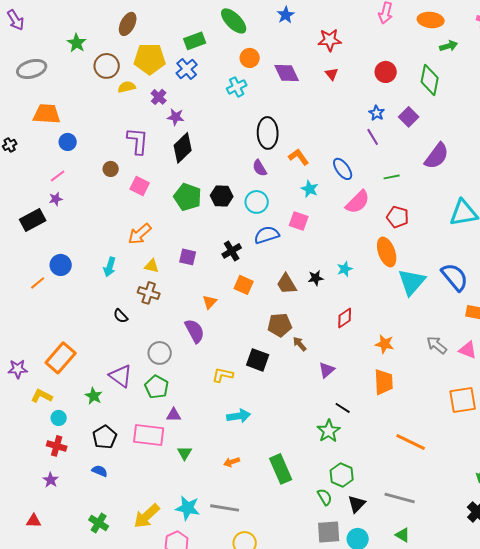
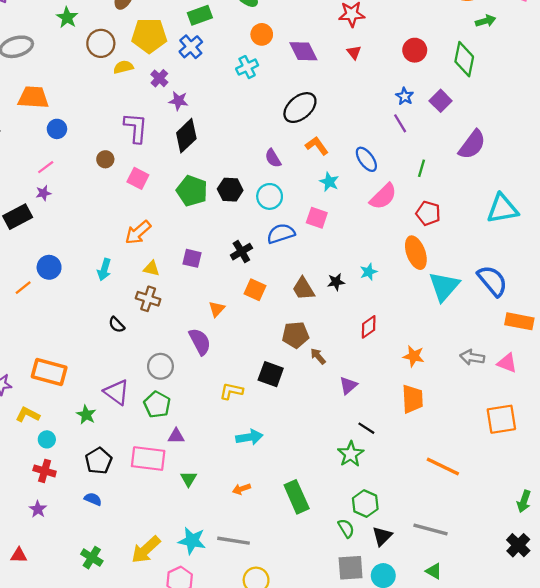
black ellipse: (268, 133) -> (300, 108), moved, turned 52
green line: (392, 177) -> (421, 168), turned -63
gray arrow: (437, 345) -> (472, 357), turned -30
orange rectangle: (61, 358) -> (49, 372), turned 64

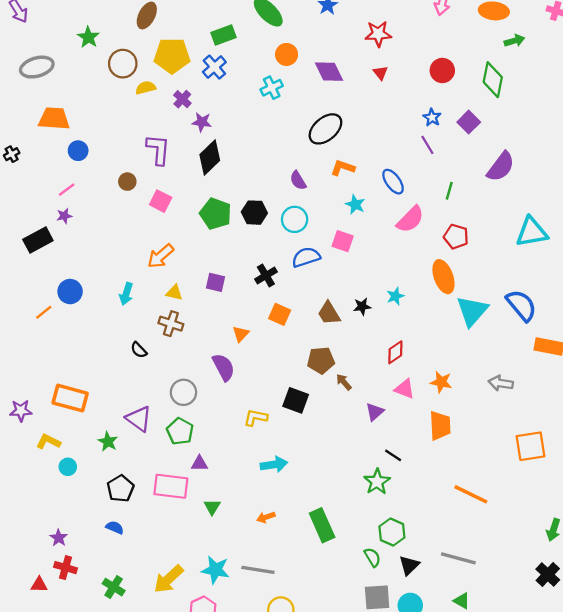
orange L-shape: (317, 146) -> (343, 168), turned -35
pink triangle: (507, 363) -> (405, 389), moved
red cross: (45, 471) -> (65, 568), moved

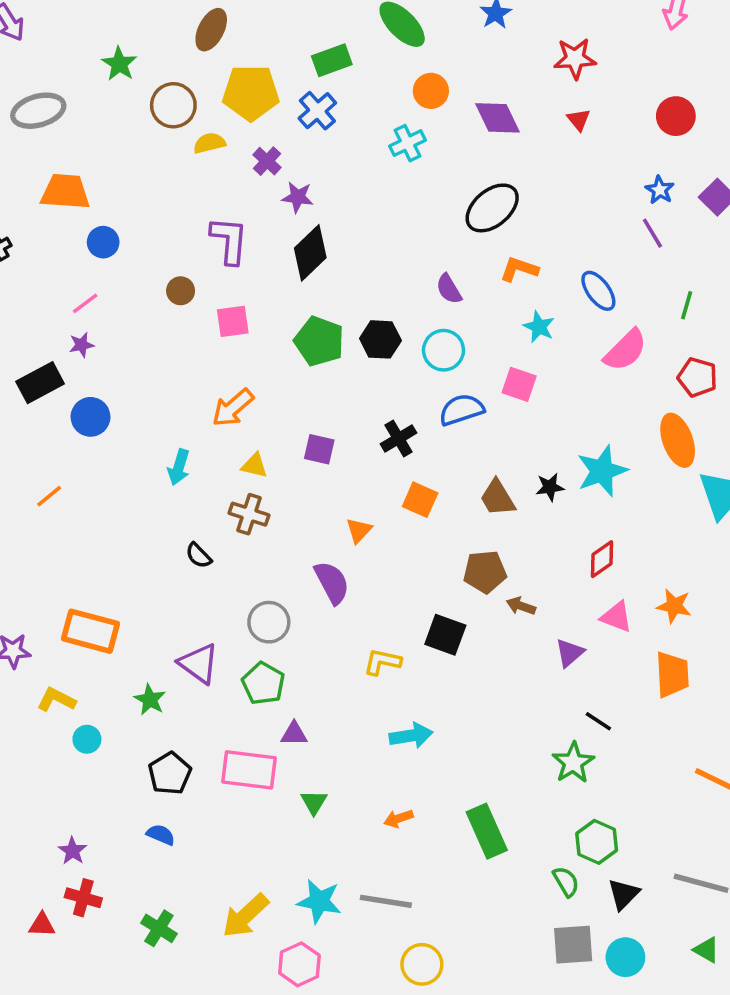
pink square: (161, 201) -> (233, 321), turned -35
blue circle: (70, 292) -> (91, 417), moved
cyan star: (395, 296) -> (602, 471), size x1.8
brown arrow: (344, 382) -> (521, 606), turned -30

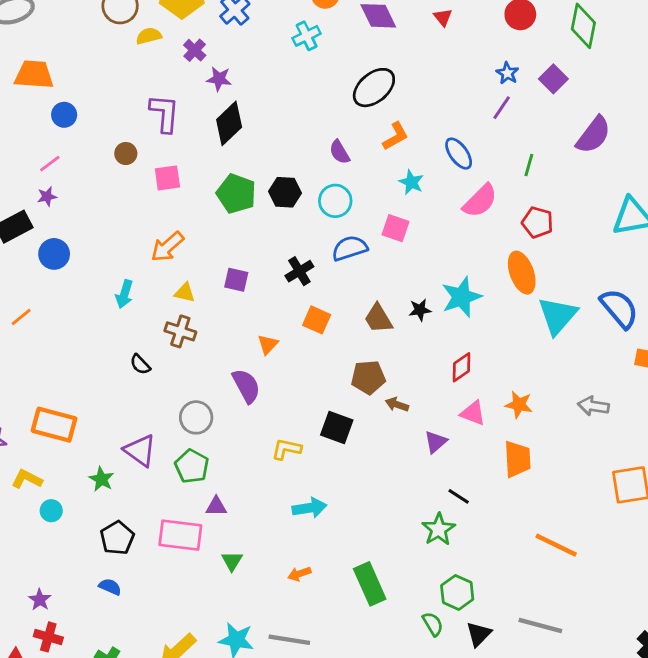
purple line: (652, 233) -> (502, 108), turned 65
orange L-shape: (519, 269) -> (395, 136), turned 132

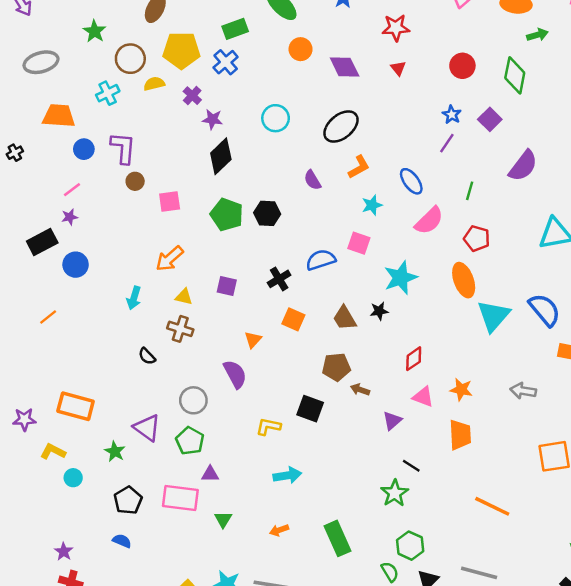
cyan cross: (307, 36) -> (108, 93), moved
purple L-shape: (165, 113) -> (123, 148), moved
cyan star: (411, 182) -> (372, 205), turned 30
cyan circle: (335, 201) -> (276, 118), moved
cyan star: (461, 297) -> (401, 278), moved

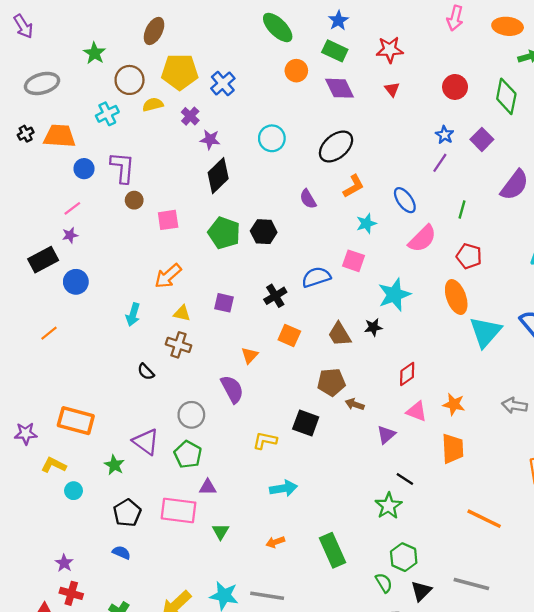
green rectangle: (235, 29) -> (335, 51), moved, turned 45
black cross: (15, 153) -> (26, 134), moved

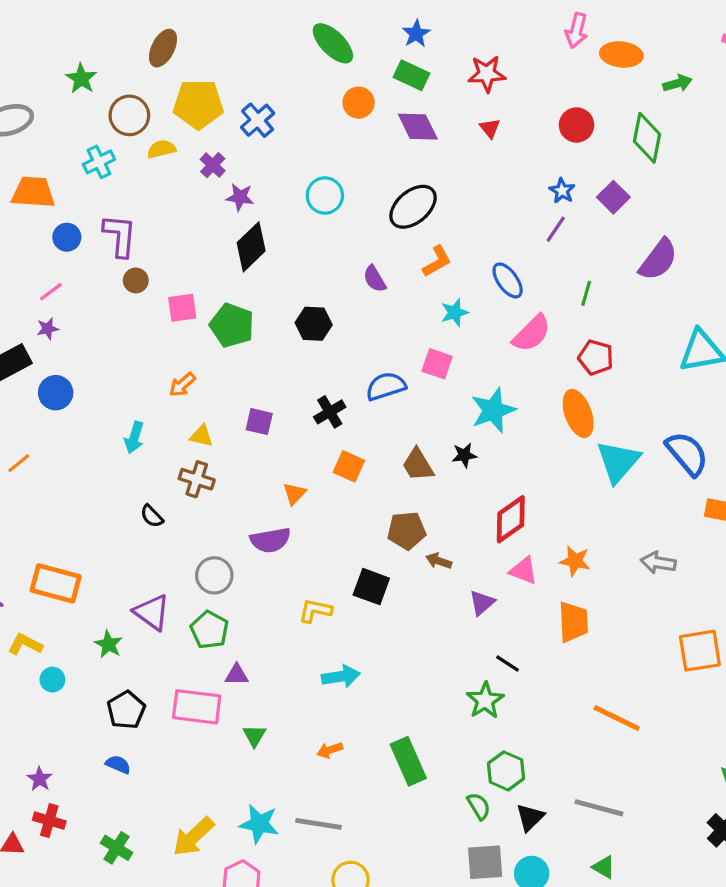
orange ellipse: (508, 26) -> (621, 54), moved
green pentagon: (224, 233) -> (232, 325), moved
orange arrow: (168, 276) -> (182, 385), size x0.7
red diamond: (407, 374) -> (511, 519), size x1.4
purple semicircle: (232, 389) -> (270, 540), turned 108

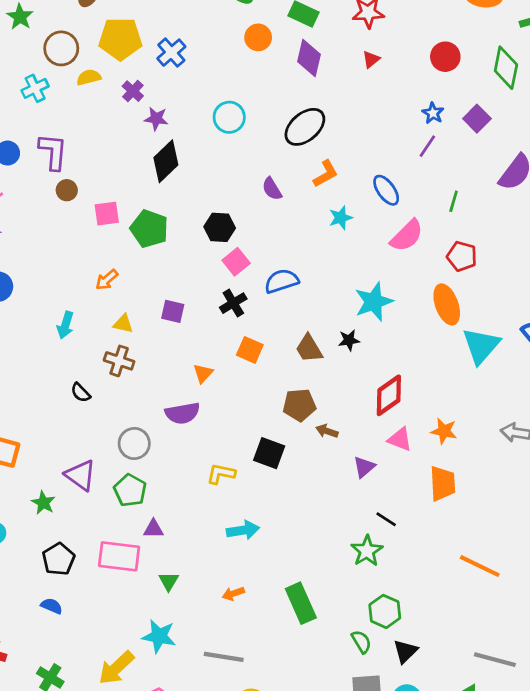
purple diamond: (418, 127) -> (309, 58), turned 39
red triangle: (490, 128) -> (371, 59), turned 30
pink square: (437, 364) -> (236, 262), moved, turned 32
gray line: (599, 808) -> (495, 660), moved
cyan star: (259, 824) -> (159, 636), moved

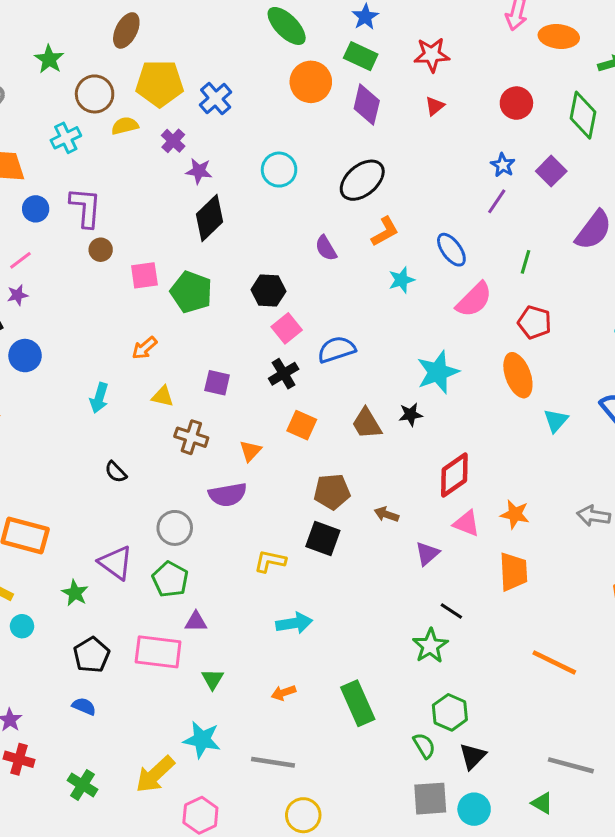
orange circle: (258, 37) -> (311, 82), size x1.4
cyan triangle: (481, 346) -> (556, 421), size x0.6
brown cross: (119, 361) -> (191, 437), moved
brown pentagon: (299, 405) -> (332, 492), moved

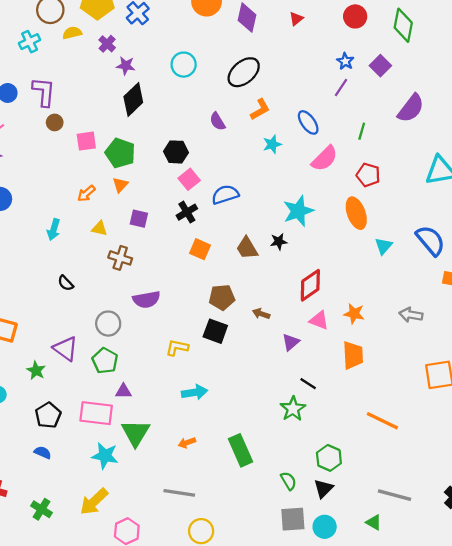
orange triangle: (250, 451) -> (120, 185), moved
green triangle: (213, 679) -> (136, 433), size x1.8
green hexagon: (450, 712) -> (329, 458), moved
cyan star: (202, 740) -> (105, 456), moved

